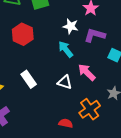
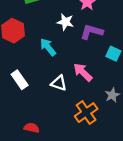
cyan arrow: (66, 49) -> (48, 47), moved
red semicircle: (66, 123) -> (32, 128), moved

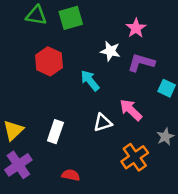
white rectangle: (20, 80) -> (55, 132), moved, turned 54
white triangle: (59, 83) -> (103, 123), turned -35

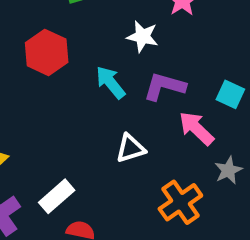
purple L-shape: (141, 63) -> (164, 86), moved
pink arrow: (131, 110) -> (196, 128), moved
white rectangle: (55, 132) -> (57, 196), moved, turned 30

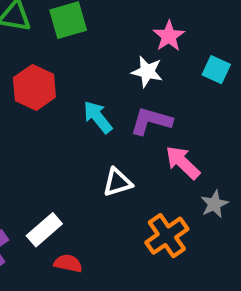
white star: (142, 36) -> (147, 72), moved
cyan square: (230, 94) -> (216, 70), moved

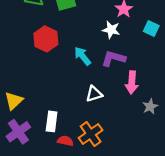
pink arrow: (183, 163) -> (132, 82), turned -130
white rectangle: (44, 230) -> (52, 121), turned -42
orange cross: (167, 236) -> (91, 134), moved

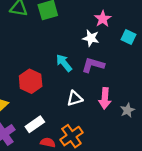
red hexagon: (46, 39) -> (31, 81), moved
pink arrow: (132, 82) -> (105, 98), moved
white rectangle: (52, 121) -> (35, 124), turned 48

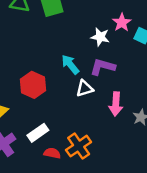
pink star: (103, 19) -> (122, 22), moved
white triangle: (75, 98) -> (85, 88), moved

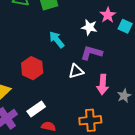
cyan arrow: (70, 64) -> (57, 40), moved
orange cross: (79, 146) -> (90, 120), moved, turned 30

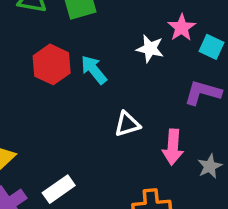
purple L-shape: (91, 53) -> (203, 93), moved
red hexagon: (32, 68) -> (52, 64), moved

